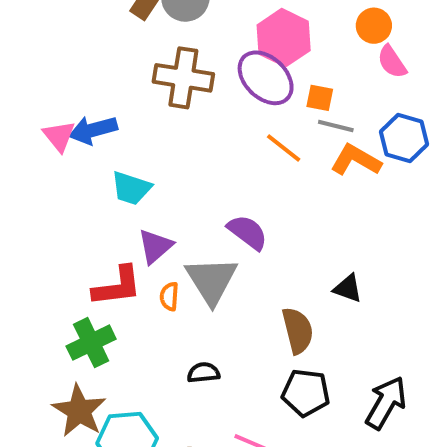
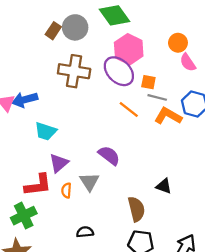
gray triangle: (211, 280) -> (89, 182), size x0.7

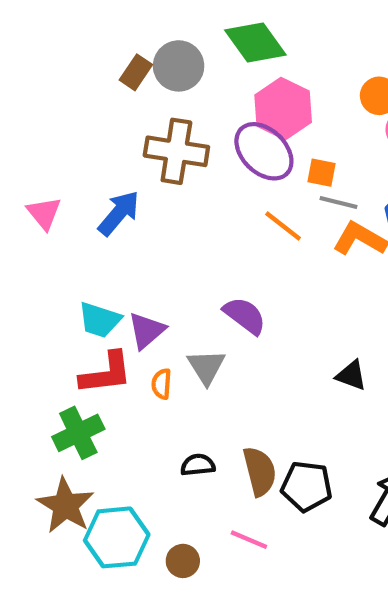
blue arrow: (25, 100) -> (119, 213), moved, turned 145
cyan trapezoid: (46, 131) -> (100, 320), moved
brown semicircle: (136, 209) -> (260, 471), moved

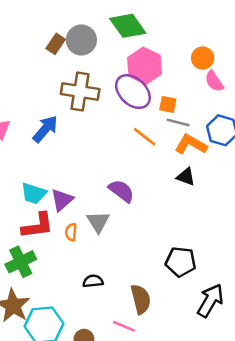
black triangle: (351, 375) -> (186, 177), moved
brown semicircle: (260, 471) -> (141, 299), moved
black pentagon: (307, 486) -> (181, 262), moved

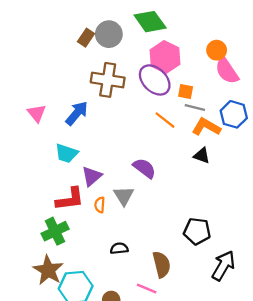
pink semicircle: (214, 81) -> (227, 71), size x1.4
cyan trapezoid: (34, 193) -> (66, 153), moved

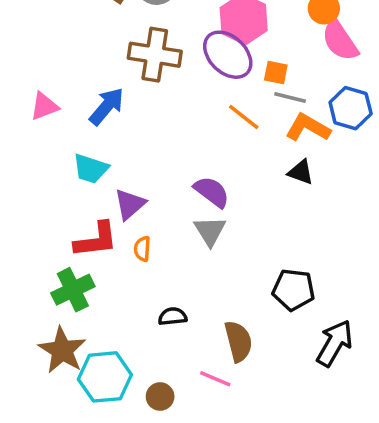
pink triangle: (37, 113) -> (44, 106), turned 48
gray triangle: (124, 196) -> (210, 231), moved

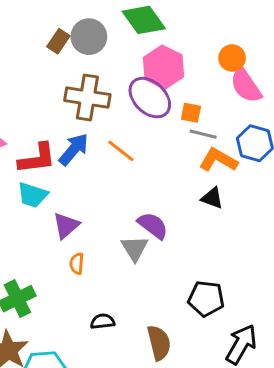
blue arrow: (107, 106) -> (74, 149), moved
orange line: (244, 117) -> (121, 151), moved
purple semicircle: (212, 192) -> (153, 225), moved
red L-shape: (96, 240) -> (37, 158), moved

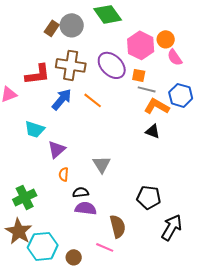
pink hexagon: (164, 67) -> (141, 45), moved
pink semicircle: (246, 85) -> (175, 57), size x0.7
red L-shape: (37, 158) -> (38, 74), moved
purple semicircle: (153, 225) -> (86, 208), moved, turned -30
black semicircle: (103, 321) -> (81, 192), moved

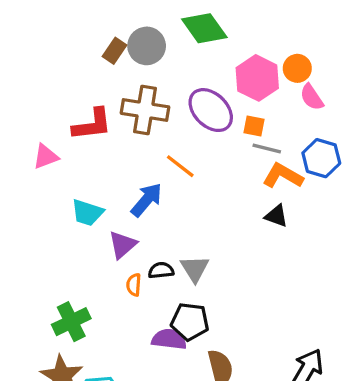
blue arrow: (62, 99) -> (147, 200), moved
black semicircle: (81, 192) -> (161, 270), moved
black pentagon: (149, 197) -> (190, 322), moved

